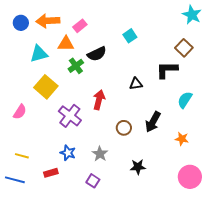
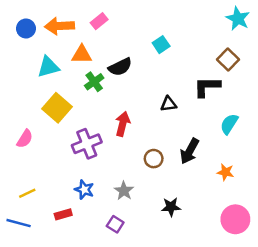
pink rectangle: (80, 26) -> (99, 21), moved
purple cross: (70, 116) -> (87, 144), turned 30
yellow line: (22, 156) -> (27, 193), turned -40

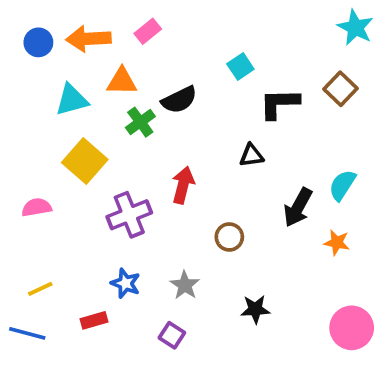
black L-shape: (207, 87) -> (279, 104), moved
pink semicircle: (25, 139) -> (37, 207), turned -132
black arrow: (190, 151) -> (298, 207), moved
orange star: (225, 172) -> (337, 243), moved

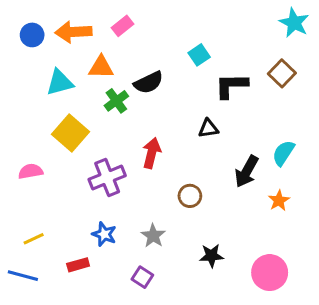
orange star: (337, 243) -> (279, 200), turned 30
pink circle: (352, 328) -> (270, 273), moved

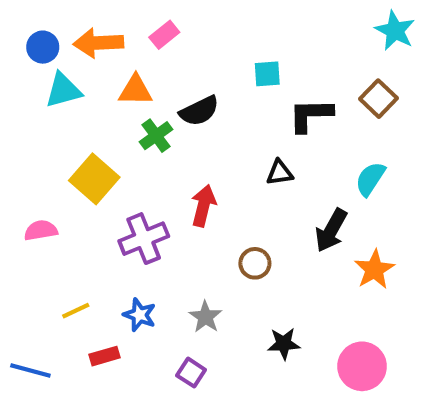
cyan square: (199, 55) -> (267, 74), turned 30
cyan triangle: (60, 82) -> (63, 90), moved
cyan semicircle: (283, 153) -> (370, 179), moved
orange star: (279, 200) -> (374, 270), size x1.4
yellow line: (34, 239) -> (76, 311), moved

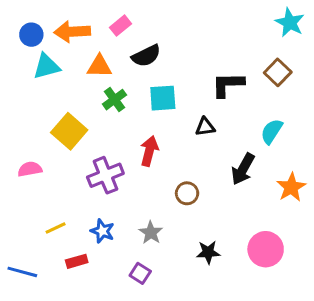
cyan square: (267, 74) -> (163, 98), moved, size x1.4
black semicircle: (199, 111) -> (146, 56), moved
orange star: (374, 270) -> (291, 187), moved
pink circle: (362, 366) -> (266, 249), moved

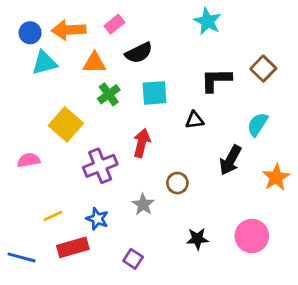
cyan star: (290, 23) -> (207, 21), moved
gray star: (151, 233) -> (143, 204), moved
red rectangle: (77, 261) -> (73, 247), size x1.5

